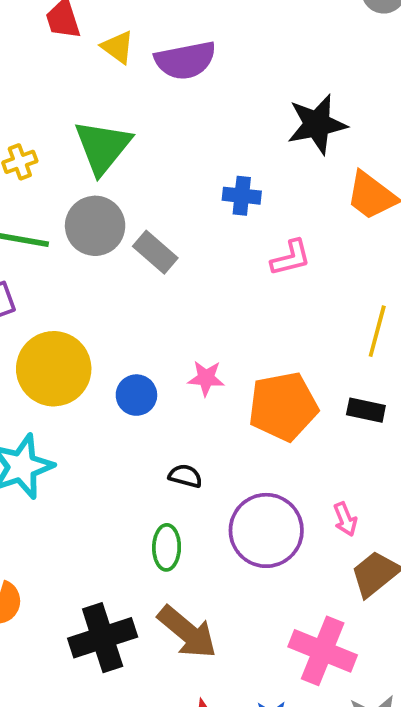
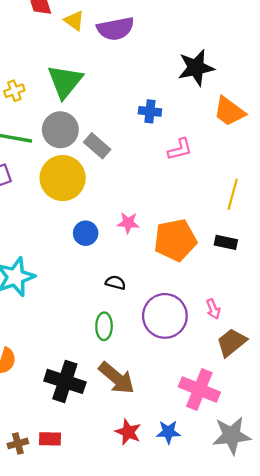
yellow circle: (54, 369) -> (63, 178), moved
black cross: (103, 638) -> (65, 381), turned 36

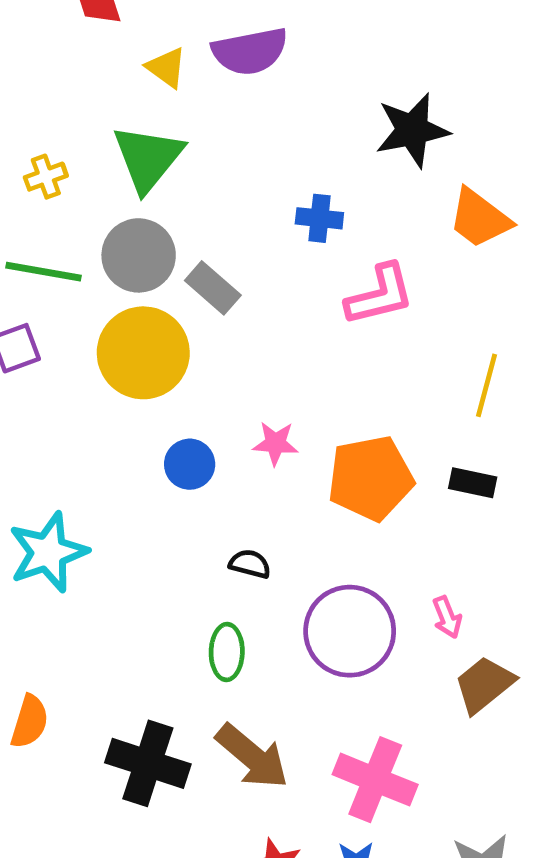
yellow triangle: (74, 21) -> (166, 68), moved
pink L-shape: (180, 149) -> (380, 295), size x1.4
pink cross: (199, 389) -> (375, 780), moved

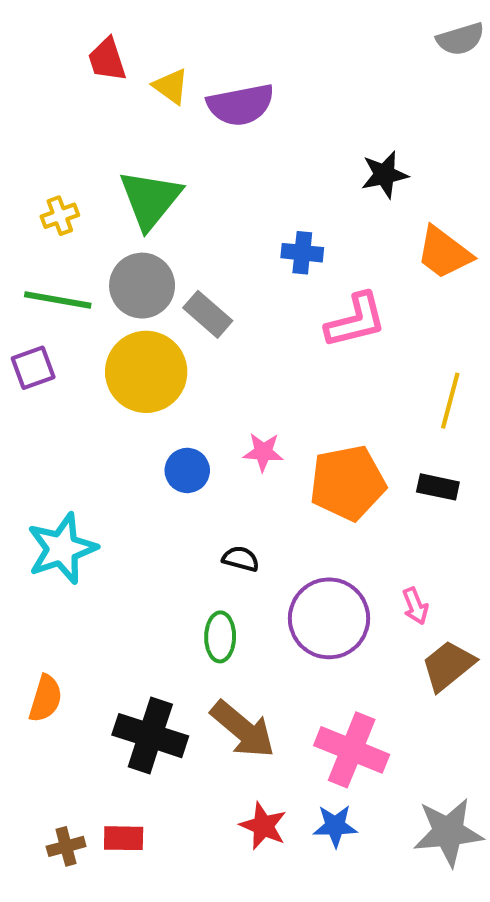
yellow triangle: (166, 68) -> (171, 86), moved
black star: (412, 130) -> (384, 175), size x0.7

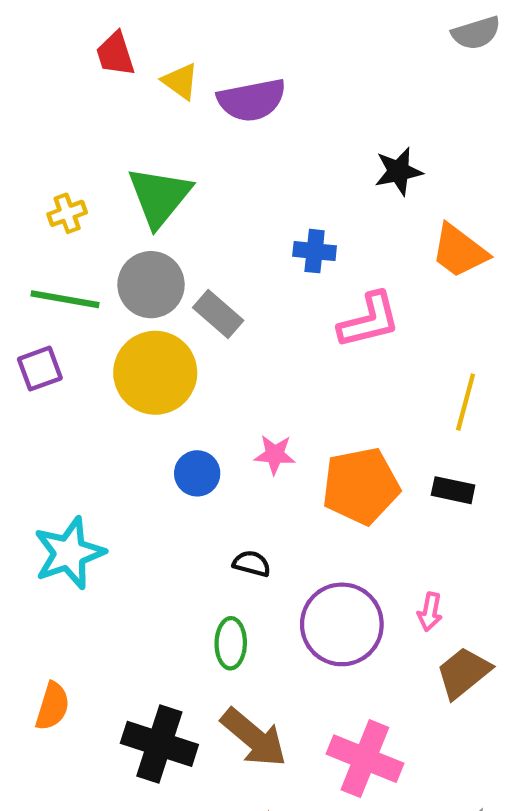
pink arrow: (415, 606) -> (430, 612), turned 33

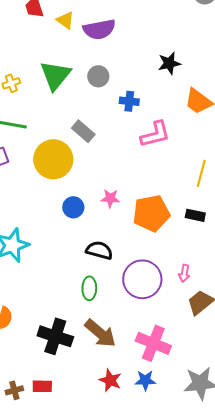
gray circle: (151, 285) -> (98, 76), moved, size x0.7
black semicircle: (252, 564) -> (99, 250), size x1.5

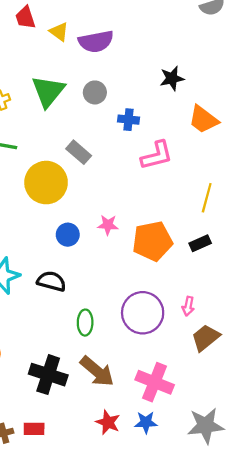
black rectangle: (195, 215) -> (200, 243), turned -36
black semicircle: (99, 250) -> (51, 281), moved

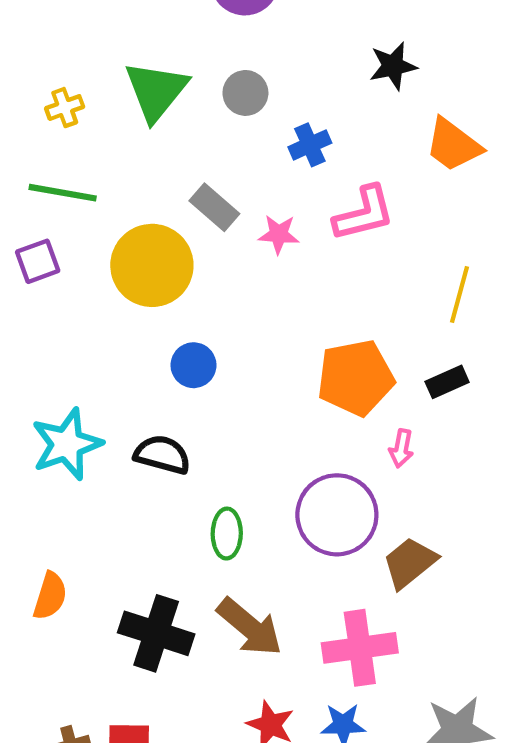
blue cross: (129, 120) -> (310, 145), turned -30
pink star: (108, 225) -> (279, 234), moved
pink arrow: (188, 306) -> (401, 448), moved
brown trapezoid: (206, 338) -> (410, 563), moved
pink cross: (155, 382) -> (360, 648), turned -30

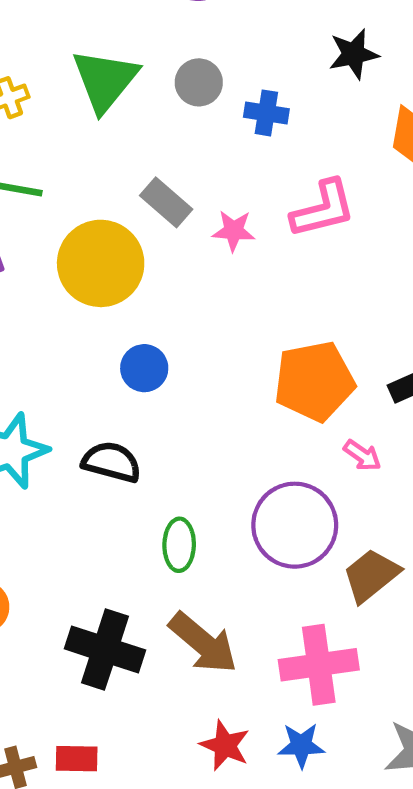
blue cross: (310, 145) -> (266, 113), moved, turned 33
pink arrow: (401, 448) -> (362, 455), turned -66

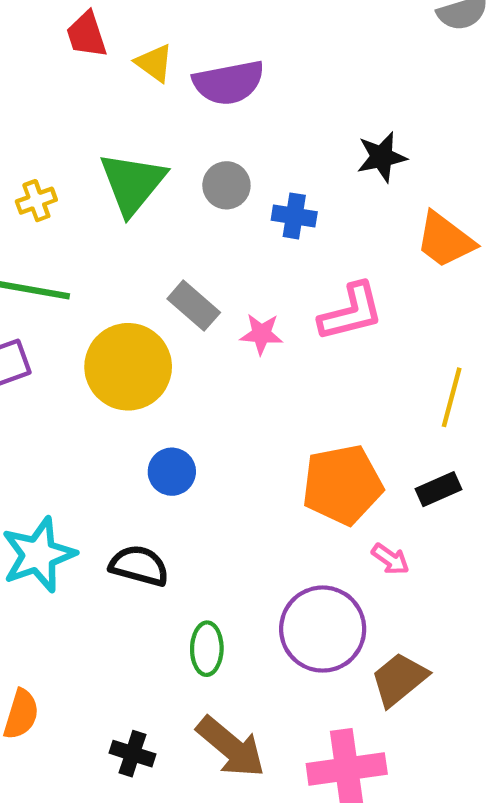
black cross: (105, 649) -> (132, 754), size x0.6

